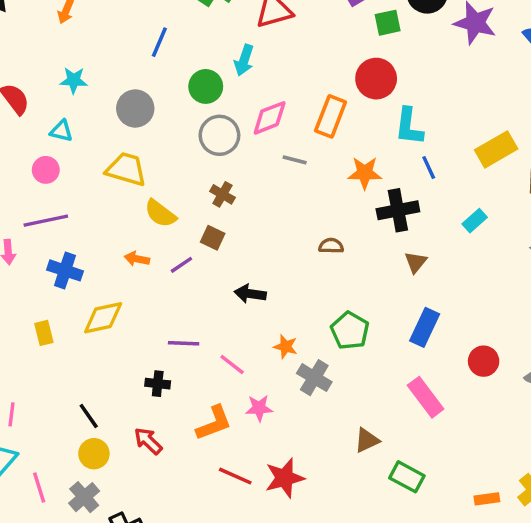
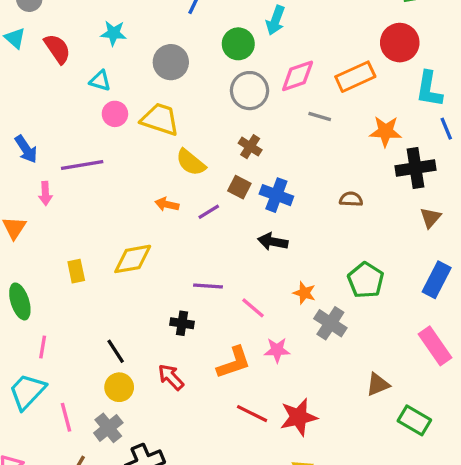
orange rectangle: (331, 116) -> (355, 77), turned 42
pink circle: (46, 170) -> (115, 114), moved
blue cross: (65, 270) -> (276, 195), moved

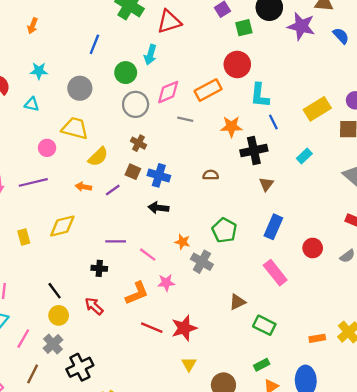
pink circle: (115, 114) -> (47, 148), moved
yellow semicircle: (191, 162) -> (98, 157), turned -80
purple line: (82, 165) -> (33, 182), moved
pink line: (66, 417) -> (23, 339), turned 48

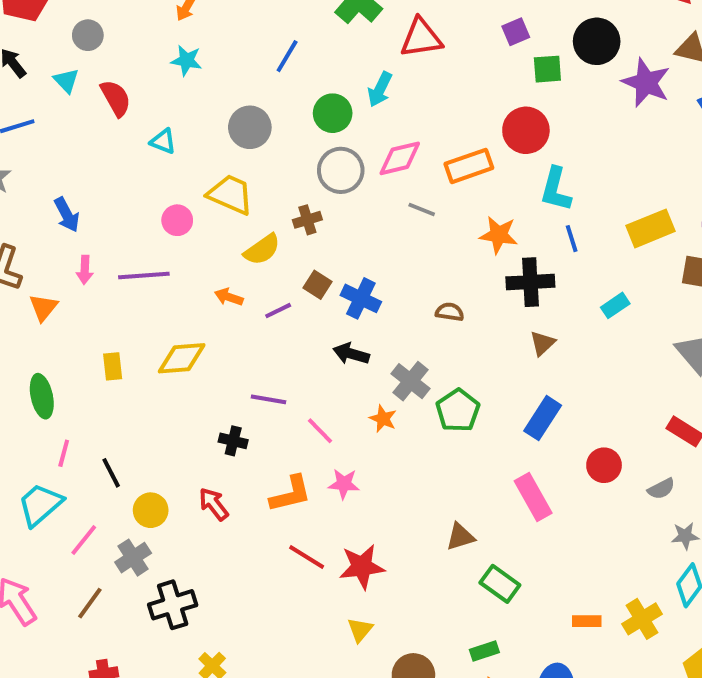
cyan star: (39, 71) -> (187, 60), moved
brown cross: (138, 143) -> (307, 220), moved, turned 35
gray cross: (202, 262) -> (410, 381), moved
black line: (55, 291) -> (111, 473), moved

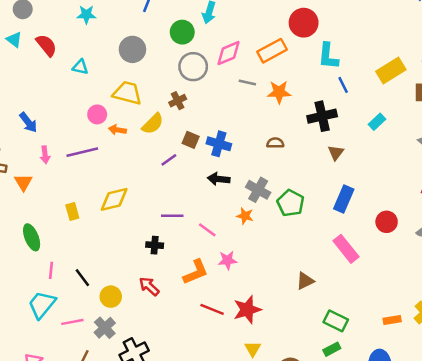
orange star: (499, 235) -> (279, 92), moved
orange arrow: (229, 297) -> (117, 130), moved
pink line: (84, 540) -> (72, 322), turned 50
green rectangle: (500, 584) -> (336, 321), moved

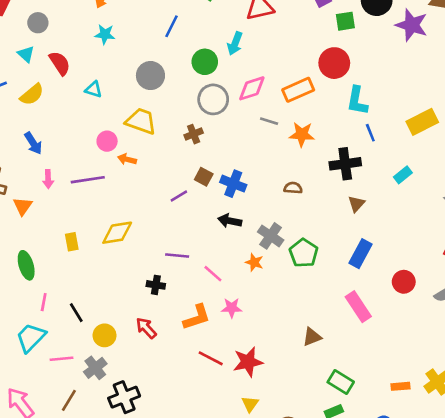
yellow semicircle: (153, 124) -> (32, 95), moved

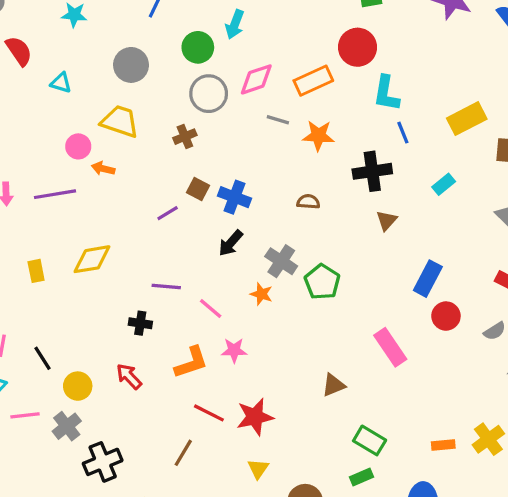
black arrow: (230, 221) -> (231, 243), turned -60
blue rectangle: (360, 254) -> (428, 279), moved
brown line: (69, 400) -> (183, 453), moved

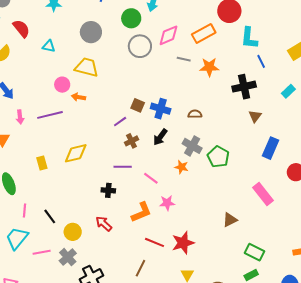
brown cross: (185, 137) -> (131, 141), moved
brown semicircle: (308, 202) -> (195, 114), moved
blue rectangle: (428, 279) -> (271, 148), moved

